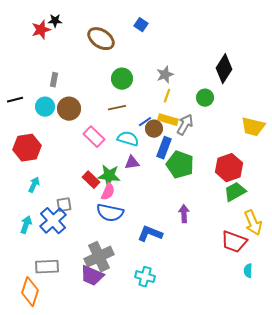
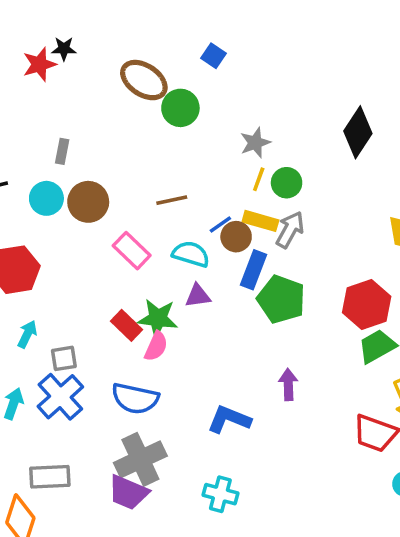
green circle: (122, 79) -> (180, 108), moved
green circle: (205, 98) -> (287, 183), moved
gray square: (64, 205) -> (64, 358), moved
blue semicircle: (110, 213) -> (135, 398), moved

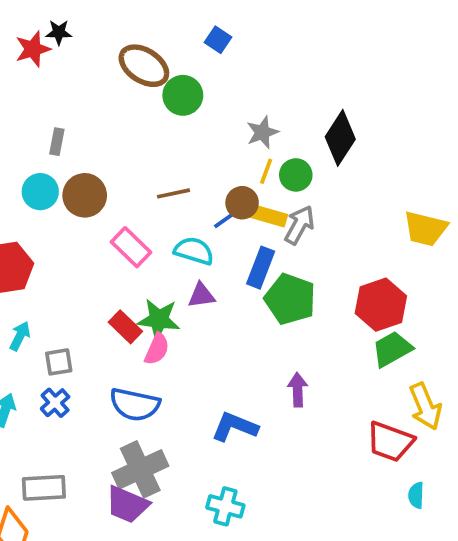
black diamond: (358, 132) -> (340, 138), moved
brown circle: (236, 237) -> (242, 203), moved
blue cross: (60, 397) -> (55, 403), size x0.6

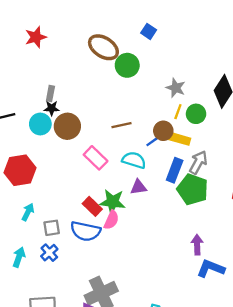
black star: (59, 32) -> (52, 108), moved
gray star: (262, 132) -> (176, 88), turned -30
gray arrow: (299, 225) -> (198, 162), moved
blue semicircle: (135, 405) -> (85, 231), moved
blue L-shape: (235, 427) -> (211, 268), moved

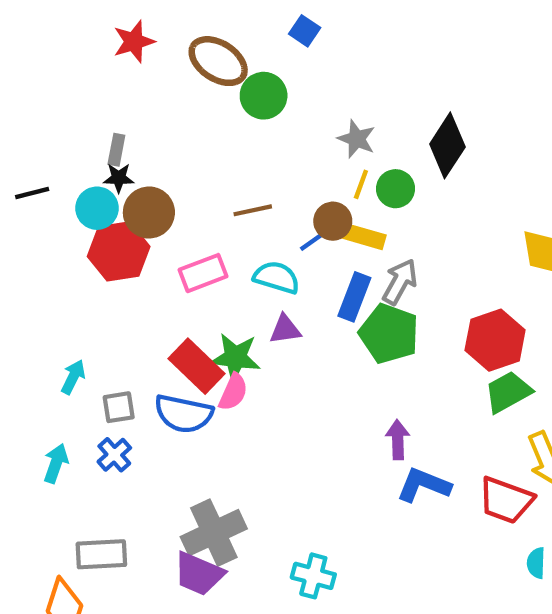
red star: (36, 37) -> (134, 42), moved
pink rectangle: (96, 158) -> (203, 273), turned -65
red hexagon: (20, 170) -> (119, 251), moved
red rectangle: (92, 206) -> (197, 366), size x1.4

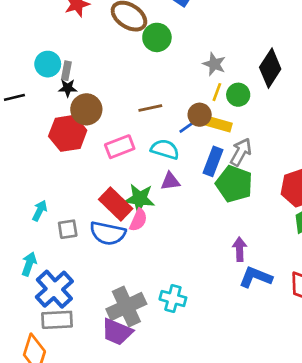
cyan circle: (97, 208) -> (48, 64), moved
blue cross: (114, 455) -> (54, 289), moved, size x1.8
cyan cross: (313, 576) -> (173, 299), moved

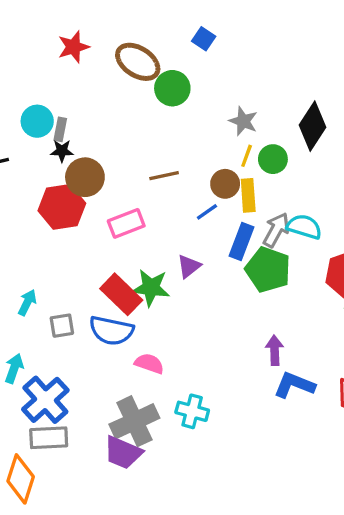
yellow rectangle: (218, 124) -> (248, 195), turned 70
blue line: (188, 127) -> (207, 212), moved
cyan semicircle: (165, 149) -> (304, 227), moved
purple triangle: (170, 181) -> (189, 266), turned -30
pink semicircle: (138, 220) -> (149, 364), moved, turned -95

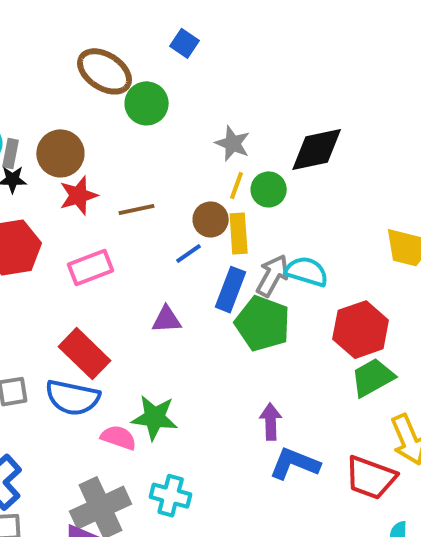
red star: (73, 47) -> (78, 195), moved
black diamond: (312, 126) -> (317, 149), turned 45
brown circle: (85, 177) -> (60, 153), moved
purple triangle: (189, 266) -> (167, 320), turned 35
green star: (151, 288) -> (155, 418), moved

